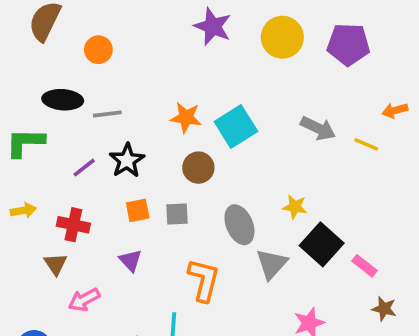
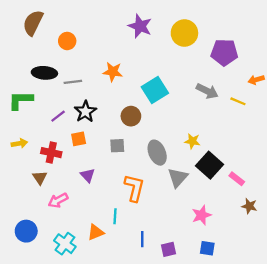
purple pentagon: (348, 44) -> (224, 52), moved
orange star: (186, 118) -> (113, 72), moved
orange square: (138, 210) -> (79, 139), moved

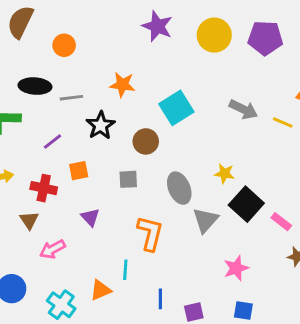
purple pentagon: (224, 52) -> (265, 38), moved
black star: (85, 112) -> (101, 125), moved

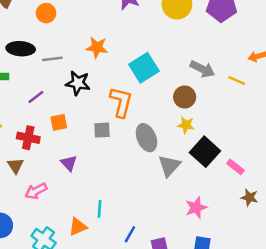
black star: (101, 125) -> (78, 83), turned -30
brown circle: (146, 141) -> (185, 97), moved
orange L-shape: (150, 233) -> (121, 102), moved
blue line: (160, 299) -> (130, 234), turned 30

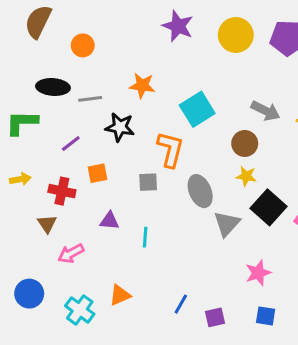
purple triangle: (69, 163) -> (109, 221), turned -42
cyan line: (99, 209) -> (145, 237), moved

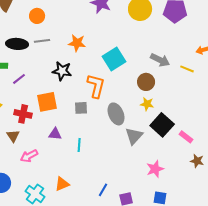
gray line: (90, 99) -> (42, 41), moved
purple line: (71, 143) -> (19, 79), moved
orange square: (98, 173) -> (47, 102), size x1.5

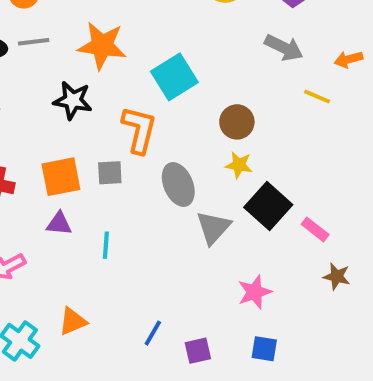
orange star: (77, 43) -> (102, 46), size x1.4
gray arrow: (160, 60) -> (284, 48), moved
orange square: (47, 102) -> (61, 177), moved

